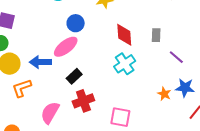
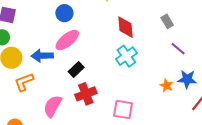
blue circle: (76, 23) -> (64, 13), moved
gray rectangle: (156, 35) -> (167, 21), moved, turned -32

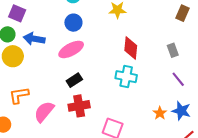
blue arrow: (42, 56) -> (34, 39), moved
cyan cross: (126, 56) -> (126, 77), turned 35
orange L-shape: (24, 82) -> (19, 95), moved

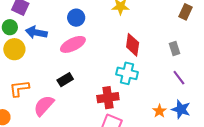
black rectangle: (74, 80) -> (65, 80), moved
red cross: (79, 106) -> (108, 98), moved

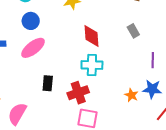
purple line: (179, 78) -> (153, 60), moved, turned 49
black rectangle: (65, 80) -> (48, 83), moved, turned -42

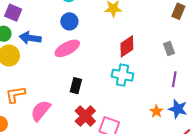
red diamond: (91, 36) -> (127, 46), turned 50
purple line: (153, 60) -> (174, 79), moved
red cross: (78, 93) -> (85, 116), moved, turned -35

